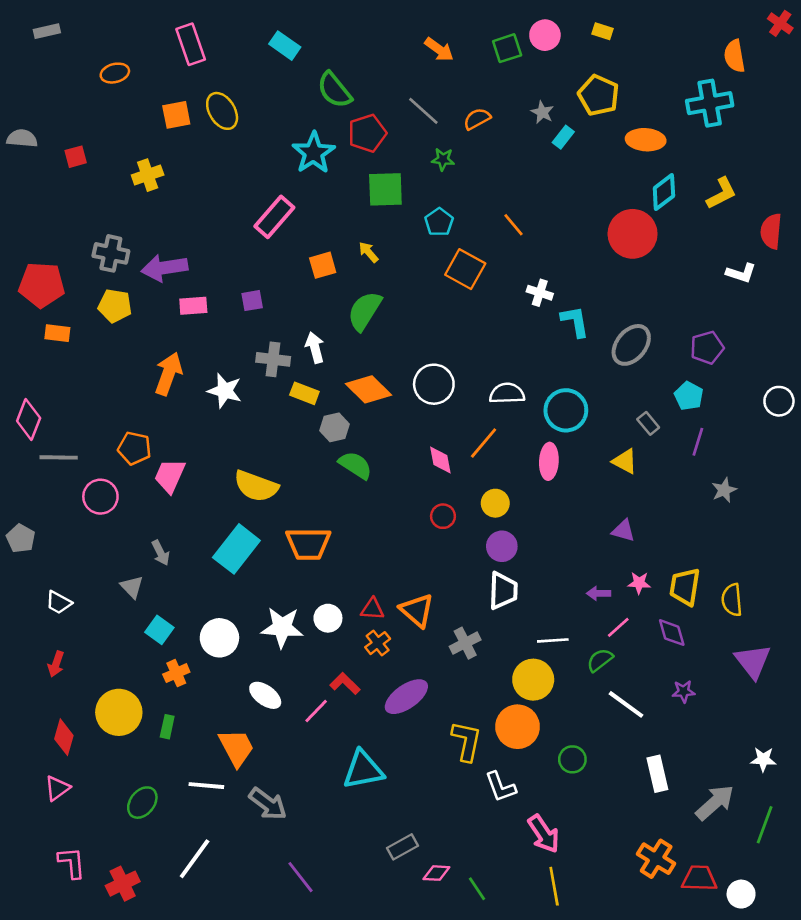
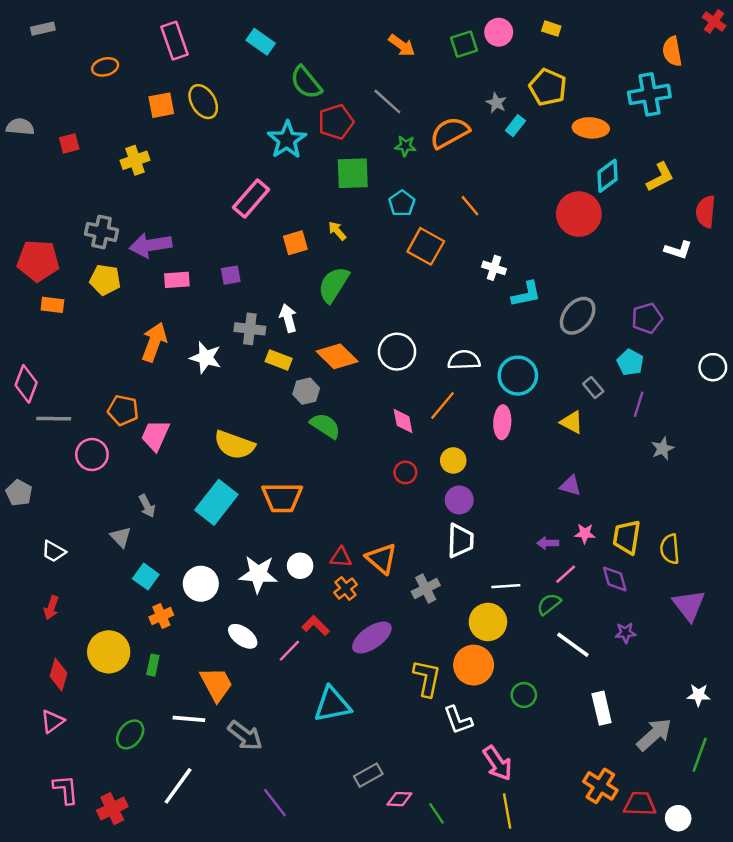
orange semicircle: (477, 119) -> (450, 133), moved, size x1.6
cyan L-shape: (575, 321) -> (526, 294), turned 88

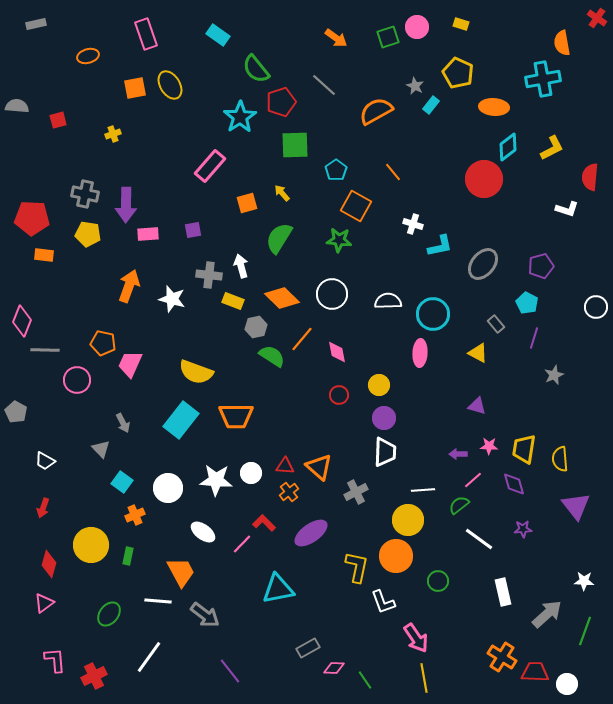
green star: (405, 146) -> (339, 240), moved, size x1.4
yellow cross: (135, 160) -> (113, 134), size x0.7
purple arrow: (151, 245) -> (126, 205), turned -80
orange line: (442, 405) -> (302, 339), moved

